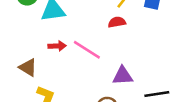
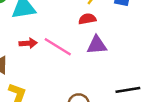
purple triangle: (123, 76) -> (97, 45), moved

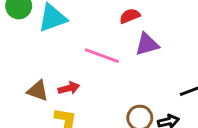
red arrow: (28, 43) -> (69, 88), moved

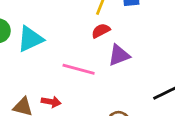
red arrow: (69, 88) -> (51, 102), turned 30

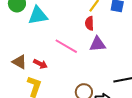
red semicircle: (101, 31) -> (89, 23), turned -80

